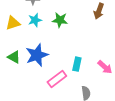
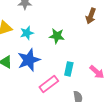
cyan star: (35, 20) -> (27, 33), moved
green star: (60, 20) -> (57, 36), moved

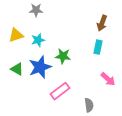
green star: (57, 36) -> (63, 56), moved
cyan rectangle: (69, 69) -> (98, 47), moved

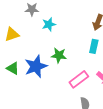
cyan star: (38, 40) -> (49, 24), moved
pink rectangle: (60, 91) -> (79, 79), moved

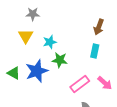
cyan star: (49, 24) -> (50, 42), moved
yellow triangle: (12, 34) -> (26, 36), moved, turned -42

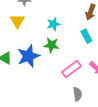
cyan star: (50, 42) -> (53, 24), moved
cyan rectangle: (95, 51) -> (86, 36), turned -40

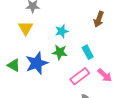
cyan rectangle: (86, 36) -> (88, 52), moved

